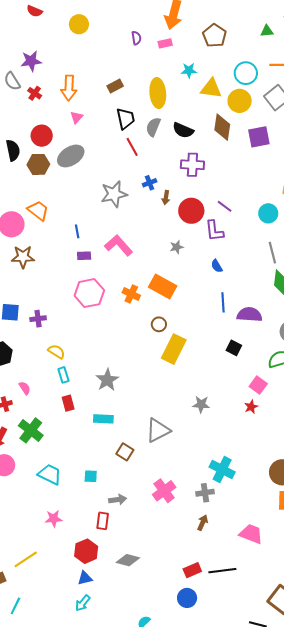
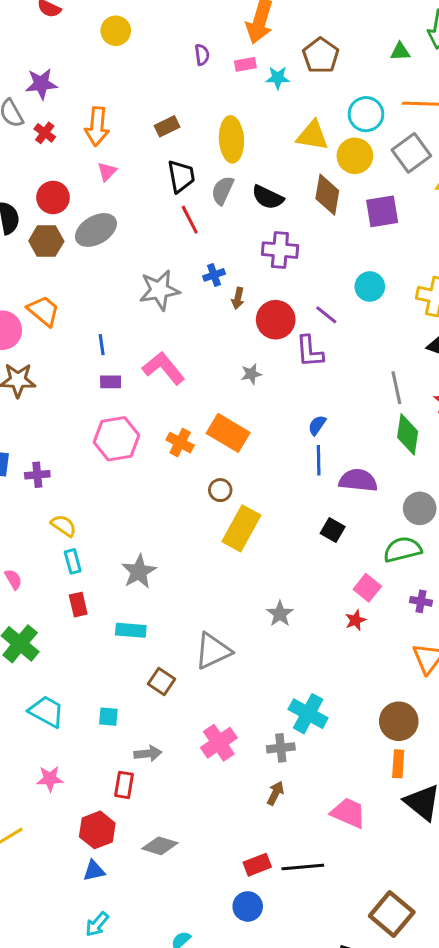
cyan star: (189, 70) -> (278, 78), moved
cyan circle: (268, 213) -> (370, 286), moved
blue semicircle: (217, 266) -> (317, 425), moved, turned 64
gray star: (201, 404) -> (280, 614), turned 30
cyan arrow: (83, 603) -> (97, 924), moved

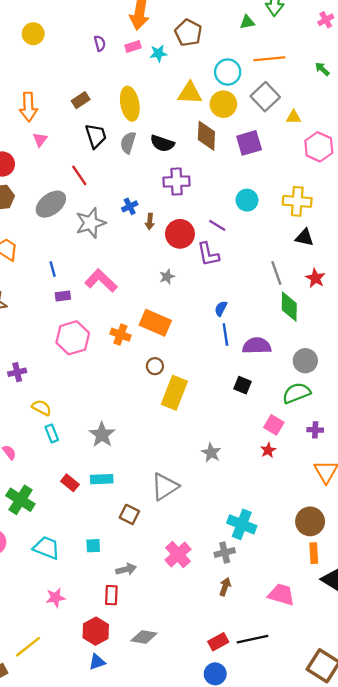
red line: (190, 220) -> (79, 175), moved
gray ellipse: (96, 230) -> (51, 204), moved
red rectangle: (78, 605) -> (70, 483), moved, turned -30

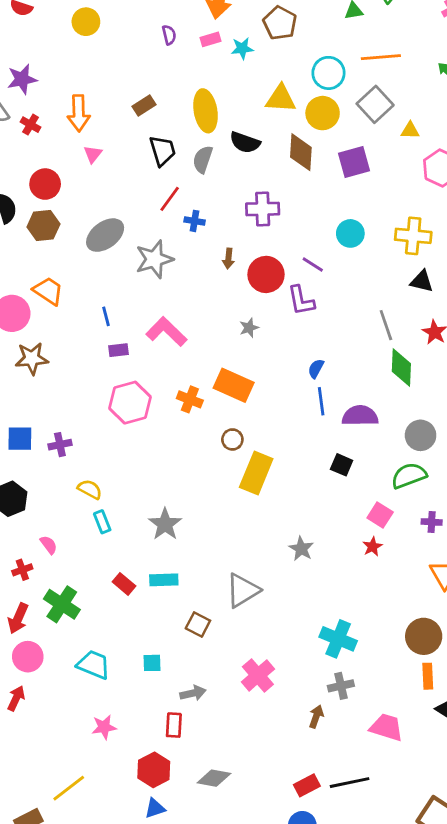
black semicircle: (162, 143) -> (245, 142), moved
red line: (79, 175) -> (170, 199), moved, turned 70
blue cross: (130, 206) -> (195, 221), moved, turned 35
gray cross: (225, 553) -> (341, 686), moved

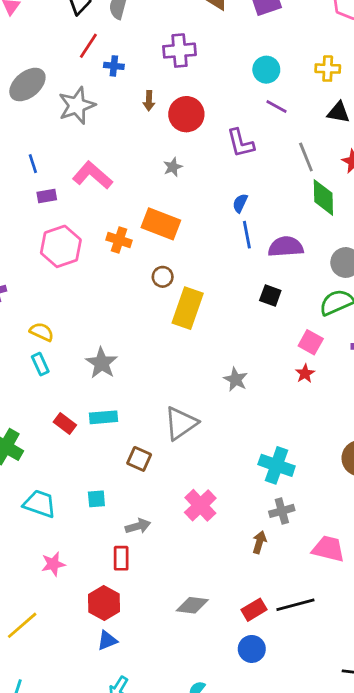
yellow cross: (413, 236) -> (328, 69), size x0.7
purple line: (313, 265) -> (276, 106), moved
purple L-shape: (301, 301) -> (241, 143), moved
yellow semicircle: (90, 489) -> (42, 332), moved
gray diamond: (214, 778) -> (192, 605), moved

